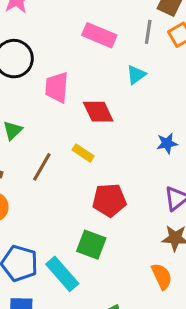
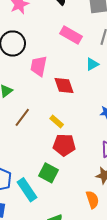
yellow rectangle: (83, 153) -> (57, 122), moved

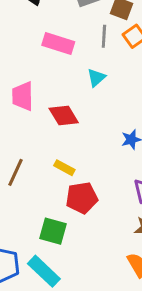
green square: (48, 173) -> (53, 231), moved

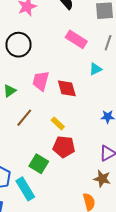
pink trapezoid: (23, 96) -> (41, 81), moved

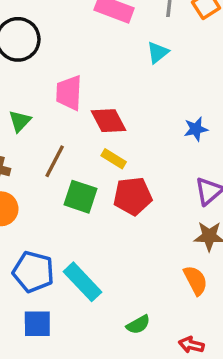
red diamond: (67, 88) -> (108, 121), moved
green square: (39, 164) -> (80, 197), moved

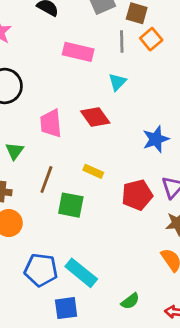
red diamond: (108, 121) -> (95, 117), moved
blue star: (196, 129) -> (156, 139), size x1.4
red pentagon: (133, 196) -> (137, 195), moved
blue square: (37, 324) -> (66, 308), moved

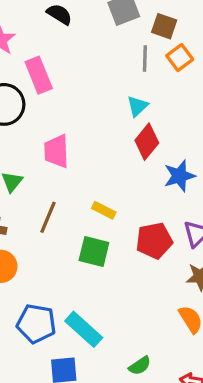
pink rectangle: (78, 52) -> (39, 75), moved, turned 52
red diamond: (95, 117) -> (147, 142), moved, turned 72
green square: (71, 205) -> (94, 251), moved

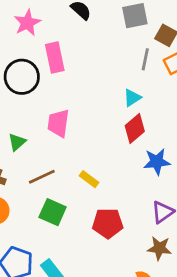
brown line: (48, 217) -> (42, 177), turned 32
red pentagon: (154, 241) -> (108, 223), moved
green square: (94, 251) -> (53, 212), moved

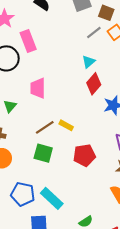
gray line: (145, 59) -> (94, 32), turned 49
brown line: (42, 177) -> (45, 127), moved

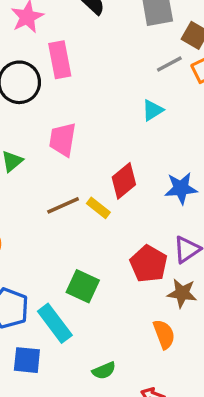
red diamond: (94, 84) -> (124, 181), moved
green square: (43, 153) -> (83, 286), moved
red pentagon: (84, 155) -> (149, 264), moved, turned 30

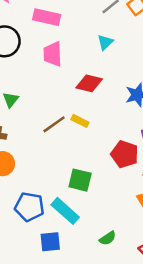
pink rectangle: (60, 60) -> (47, 17), moved, turned -55
pink trapezoid: (63, 139) -> (53, 54), moved
red diamond: (124, 181) -> (89, 83), moved, turned 65

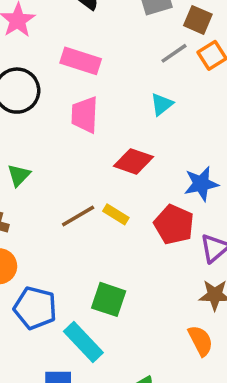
red pentagon: (125, 154) -> (174, 225), moved
blue pentagon: (29, 207) -> (35, 308), moved

